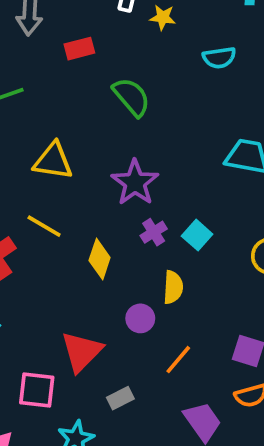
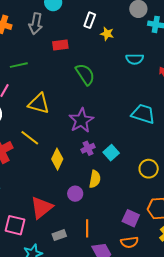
orange line: (178, 360) -> (87, 228), moved, turned -48

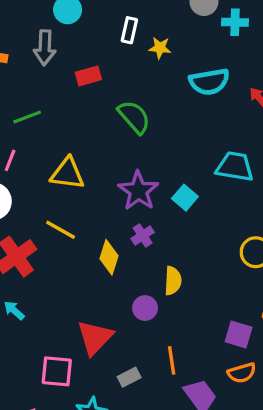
cyan semicircle: (135, 59) -> (209, 82), size x1.4
purple cross: (88, 148) -> (143, 235), moved
cyan square: (111, 153) -> (185, 198), moved

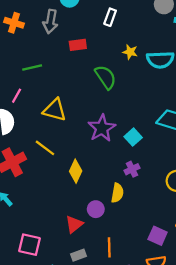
yellow star: (160, 48) -> (130, 52), moved
purple cross: (143, 235) -> (132, 169), moved
red triangle: (95, 337) -> (74, 224), moved, size x0.7

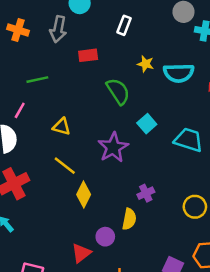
yellow triangle: (55, 110) -> (61, 127), size x0.7
cyan square: (133, 137) -> (147, 124), moved
yellow line: (45, 148) -> (65, 166), moved

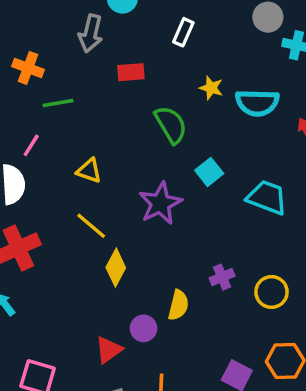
orange cross: (18, 30) -> (28, 68), moved
purple cross: (146, 193) -> (222, 277), moved

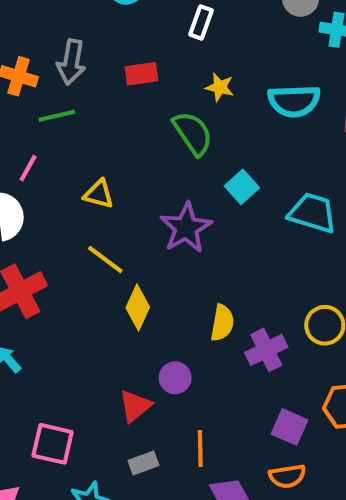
gray arrow: (91, 33) -> (71, 62), moved
yellow star: (211, 88) -> (220, 87), moved
purple cross: (222, 277) -> (266, 350), moved, size x1.4
yellow semicircle: (178, 305) -> (222, 323), moved

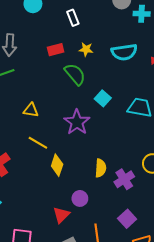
white rectangle: (201, 22) -> (73, 18), turned -35
red rectangle: (141, 74) -> (56, 50), moved
purple square: (290, 427) -> (127, 219), moved, turned 30

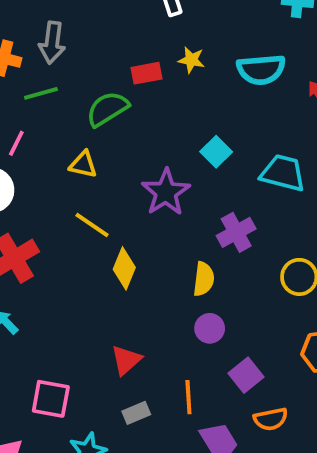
red rectangle: (56, 50) -> (147, 73), moved
green semicircle: (75, 74) -> (107, 109), moved, turned -85
purple cross: (124, 179) -> (236, 232), moved
purple circle: (80, 198) -> (210, 328), moved

